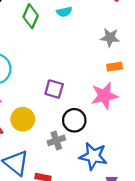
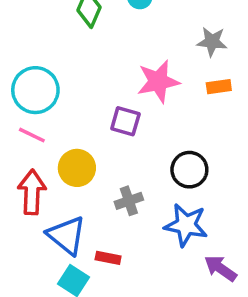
pink star: (104, 96) -> (158, 81), moved
black circle: (74, 120) -> (189, 170), moved

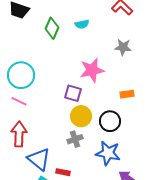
orange rectangle: (219, 87) -> (127, 94), moved
yellow circle: (77, 168) -> (81, 116), moved

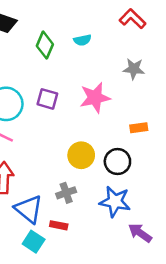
purple square: (73, 93) -> (47, 99), moved
gray cross: (75, 139) -> (66, 193), moved

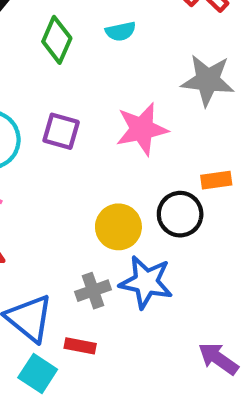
gray star: (134, 69) -> (208, 80), size x1.4
black circle: (117, 162) -> (180, 214), moved
blue star: (115, 202) -> (146, 282), moved

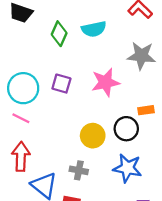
cyan semicircle: (121, 31) -> (94, 29), size x1.5
blue star: (146, 282) -> (127, 168), moved
gray cross: (93, 291) -> (79, 170), turned 30

